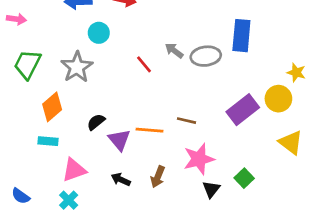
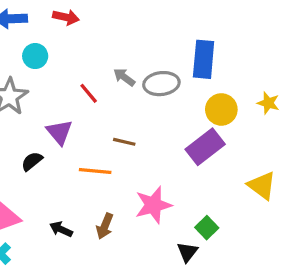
yellow circle: (278, 99) -> (221, 109), moved
brown line: (187, 121) -> (124, 142), moved
purple triangle: (119, 140) -> (59, 132), moved
black triangle: (211, 189) -> (187, 252), moved

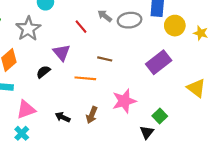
yellow circle: (221, 109) -> (175, 26), moved

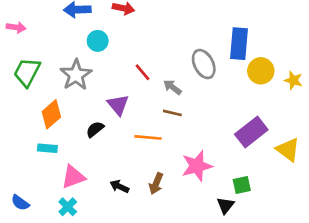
gray arrow: (105, 16) -> (172, 87), moved
gray ellipse: (130, 20) -> (204, 64), turned 70
purple rectangle: (159, 62) -> (251, 132), moved
green square: (160, 116) -> (242, 185), turned 32

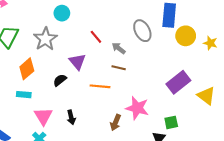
pink star: (197, 166) -> (137, 108), turned 30
pink triangle: (73, 177) -> (43, 116), turned -42
brown arrow: (156, 184) -> (116, 122), moved
black arrow: (119, 186) -> (71, 117), moved, turned -128

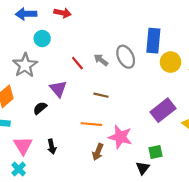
gray arrow: (119, 48) -> (101, 60), moved
orange line: (100, 86) -> (91, 124), moved

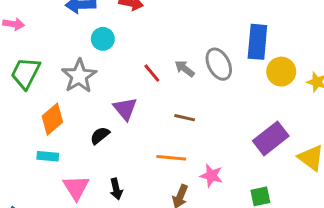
pink star: (120, 137) -> (211, 176), size x0.7

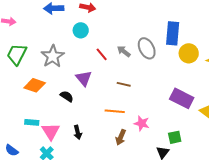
cyan circle: (103, 39) -> (81, 30), moved
orange diamond: (52, 119) -> (35, 85), turned 60
black semicircle: (100, 135) -> (67, 96), turned 72
purple rectangle: (271, 138) -> (182, 98), turned 65
cyan rectangle: (48, 156) -> (32, 122), moved

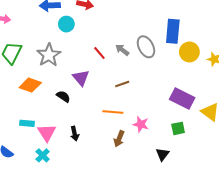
cyan circle: (81, 30) -> (66, 24), moved
brown line: (124, 84) -> (122, 84), turned -32
green square: (175, 137) -> (178, 128), moved

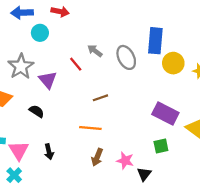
gray arrow: (122, 50) -> (95, 51), moved
purple triangle: (81, 78) -> (48, 80), moved
pink star: (141, 124) -> (125, 161), moved

